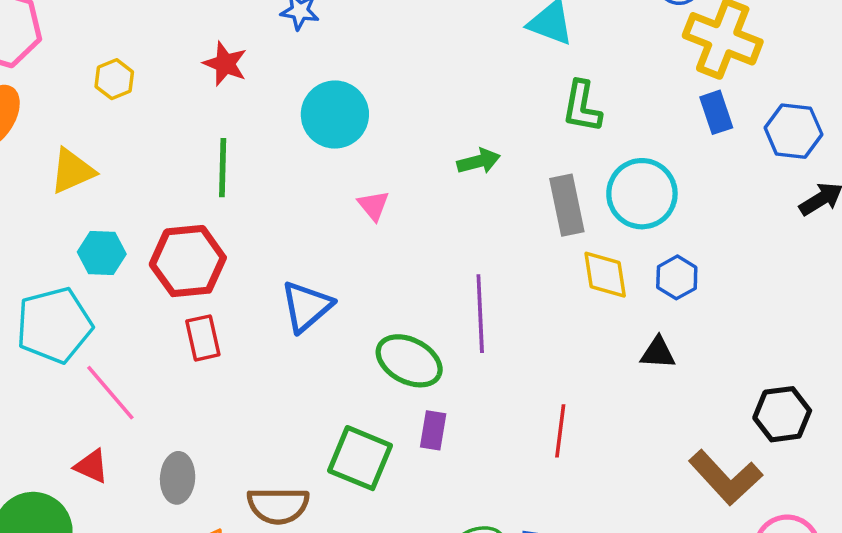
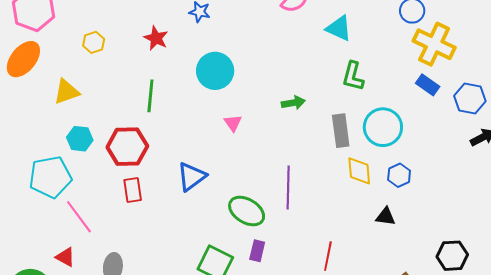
blue rectangle: (716, 112) -> (428, 85), turned -40

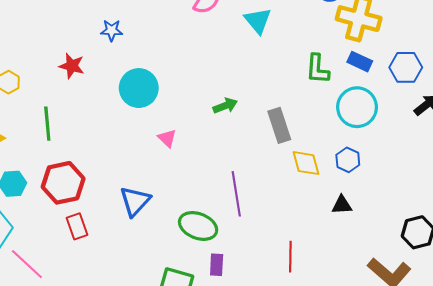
cyan triangle: (339, 28) -> (258, 21), turned 36
green L-shape: (353, 76) -> (318, 69), moved
green line: (150, 96) -> (47, 124), moved
cyan circle: (383, 127) -> (357, 107), moved

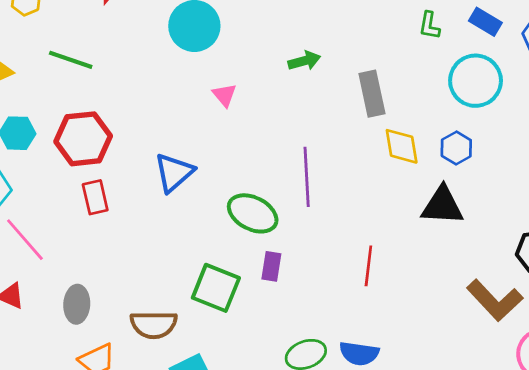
green L-shape: (318, 69) -> (429, 26), size x0.7
green line: (47, 124) -> (71, 60), turned -72
black triangle: (342, 205) -> (442, 206), size x1.6

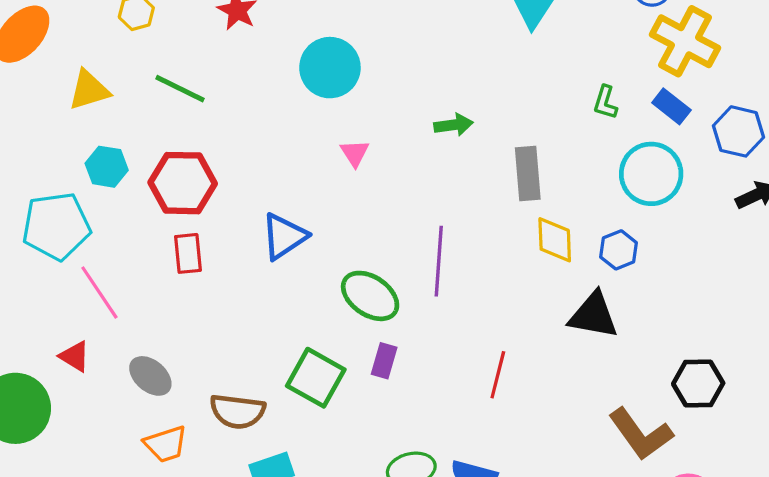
gray ellipse: (77, 304) -> (150, 376), turned -60

